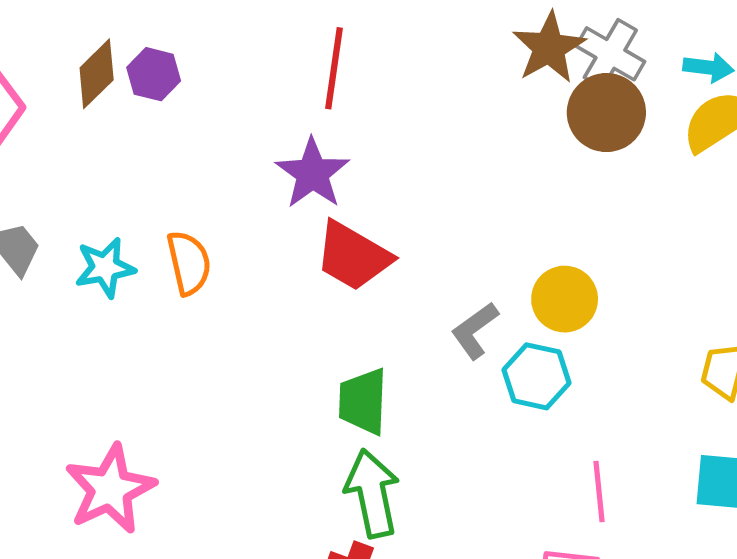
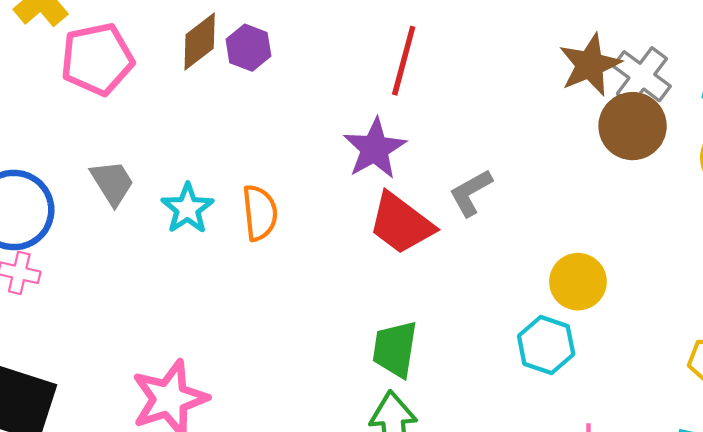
cyan star: (105, 268) -> (187, 208), turned -30
gray L-shape: (475, 330) -> (471, 193), moved

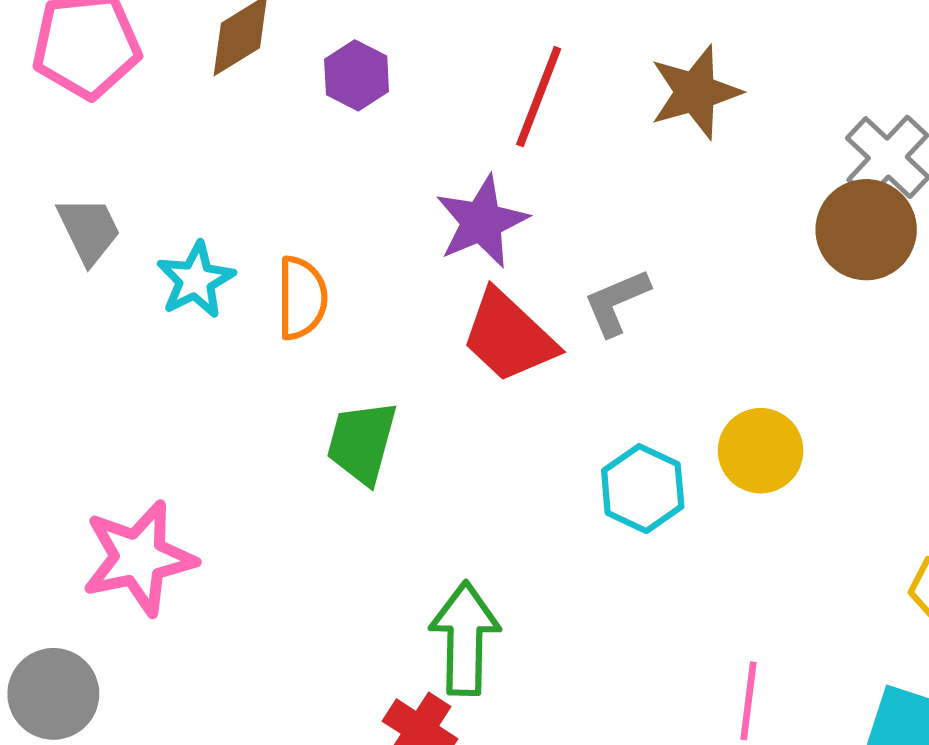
purple hexagon: (248, 48) -> (357, 75), moved
brown star: (590, 65) -> (695, 92), moved
cyan hexagon: (546, 345) -> (643, 489), moved
green trapezoid: (395, 349) -> (362, 442), moved

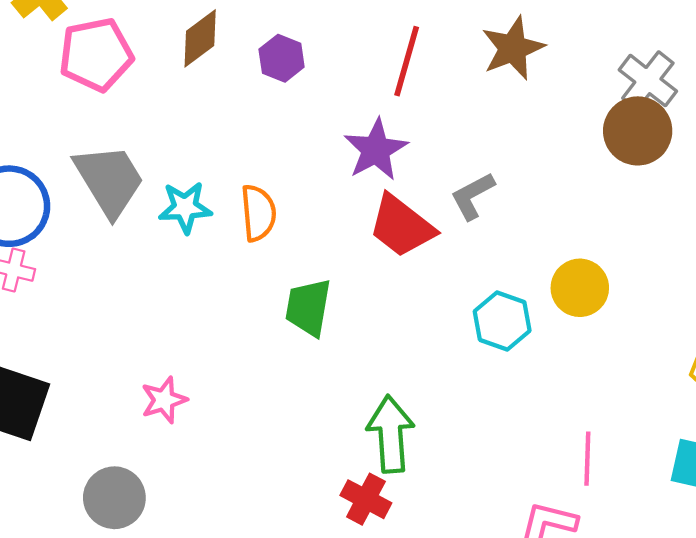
gray trapezoid: (89, 230) -> (109, 180), size x1.6
cyan star: (196, 280) -> (185, 207), turned 30
pink star: (139, 558) -> (164, 400), size x0.6

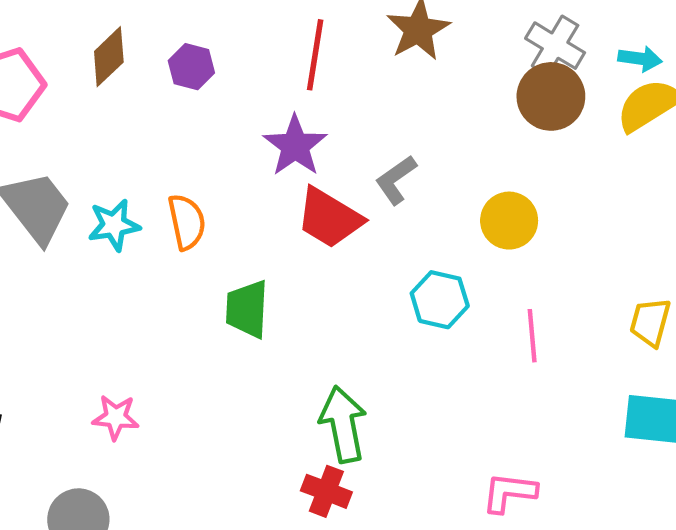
yellow circle: (580, 288) -> (509, 221), moved
pink star: (164, 400) -> (116, 417), turned 30
pink line: (587, 459) -> (532, 336), moved

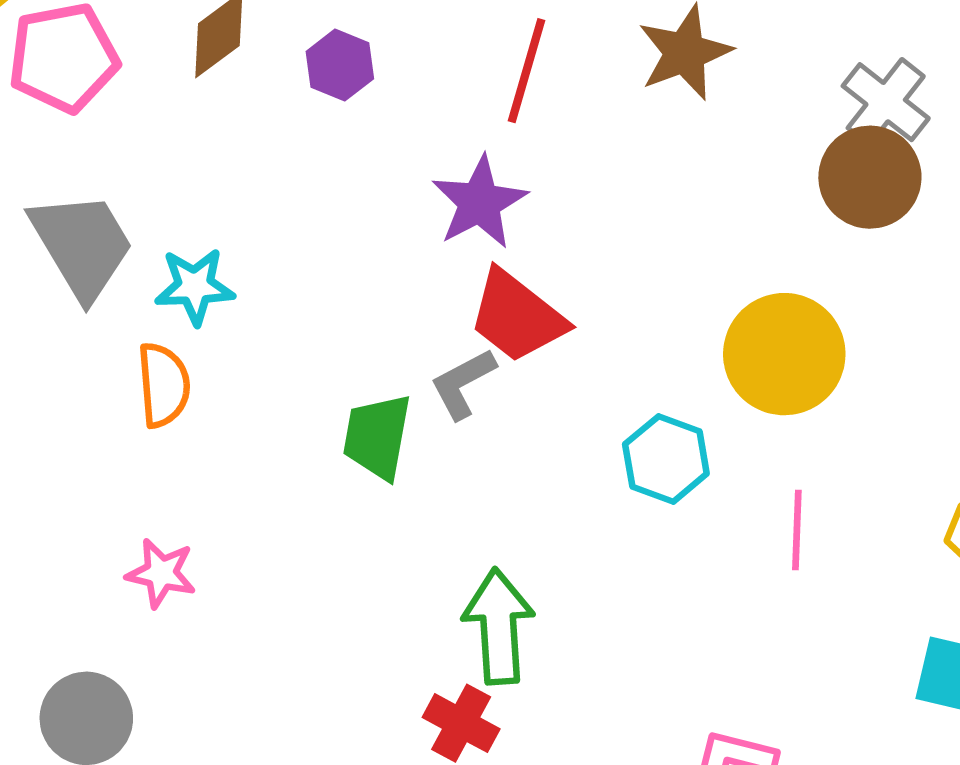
gray L-shape: (396, 180) -> (463, 384), moved
yellow circle: (509, 221) -> (784, 354), size x1.4
orange semicircle: (187, 222) -> (164, 385), moved

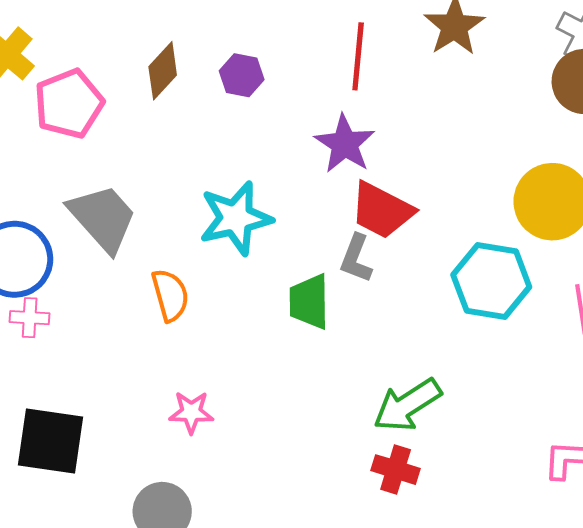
cyan star: (195, 286) -> (236, 218), moved, size x1.5
gray L-shape: (463, 384) -> (356, 258), turned -30
cyan hexagon: (666, 459) -> (491, 281), size x1.4
green arrow: (499, 626) -> (407, 405), turned -108

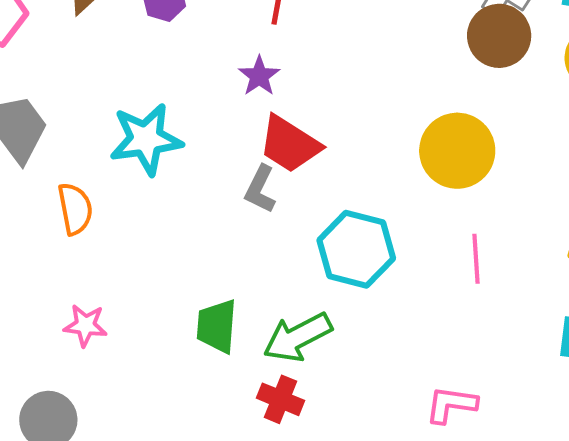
purple star: (345, 144) -> (259, 76), size x0.7
cyan hexagon: (491, 281) -> (356, 249), moved
green trapezoid: (309, 302) -> (217, 326), moved

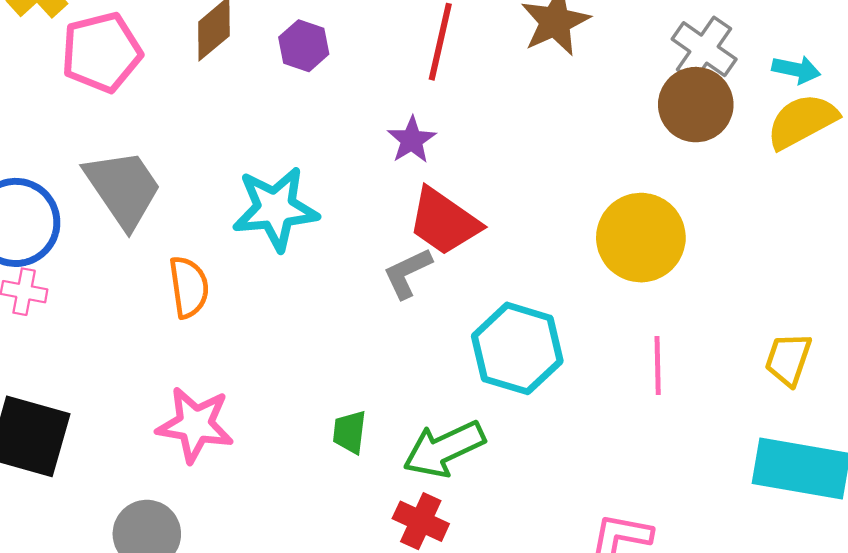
gray L-shape: (260, 189) -> (407, 273), turned 36
pink star: (85, 325) -> (195, 425), size x1.5
green trapezoid: (217, 326) -> (350, 432), size x0.7

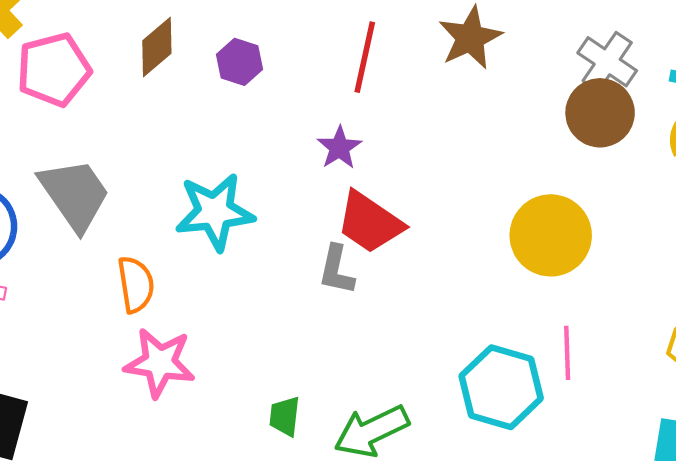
gray L-shape: (407, 273) -> (336, 270), turned -52
cyan hexagon: (517, 348) -> (501, 387), moved
pink star: (195, 425) -> (160, 363), moved

